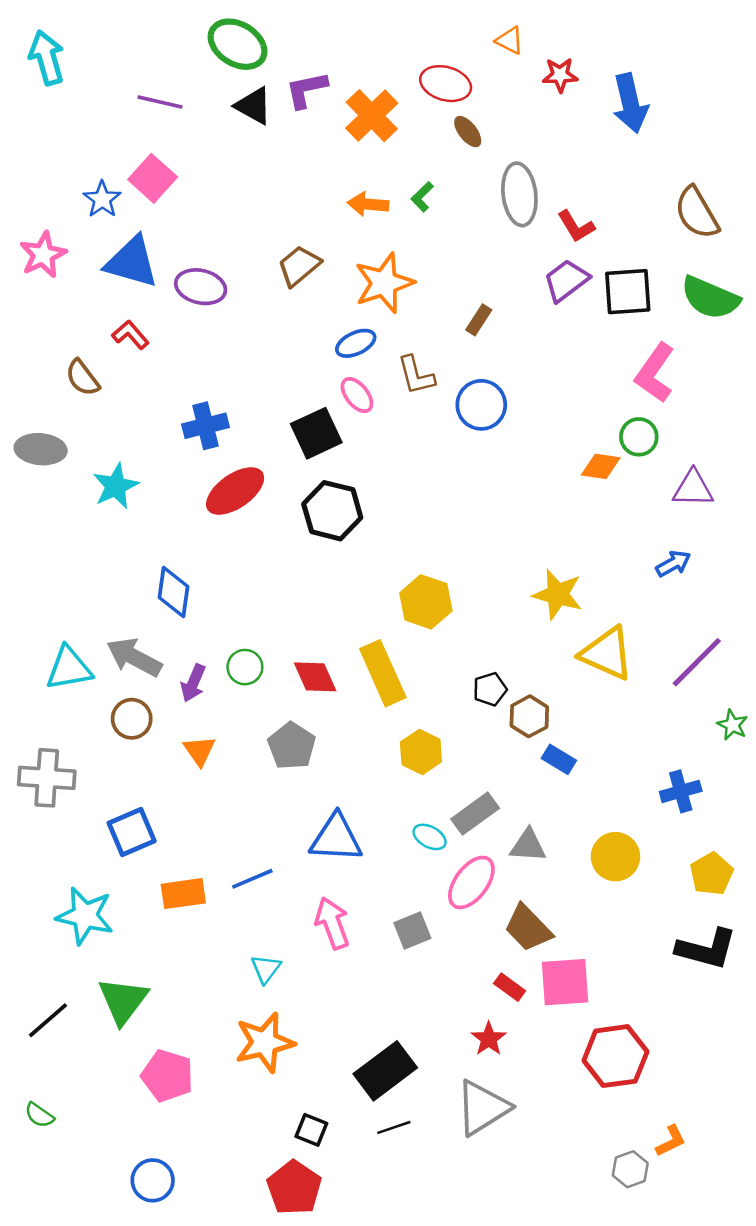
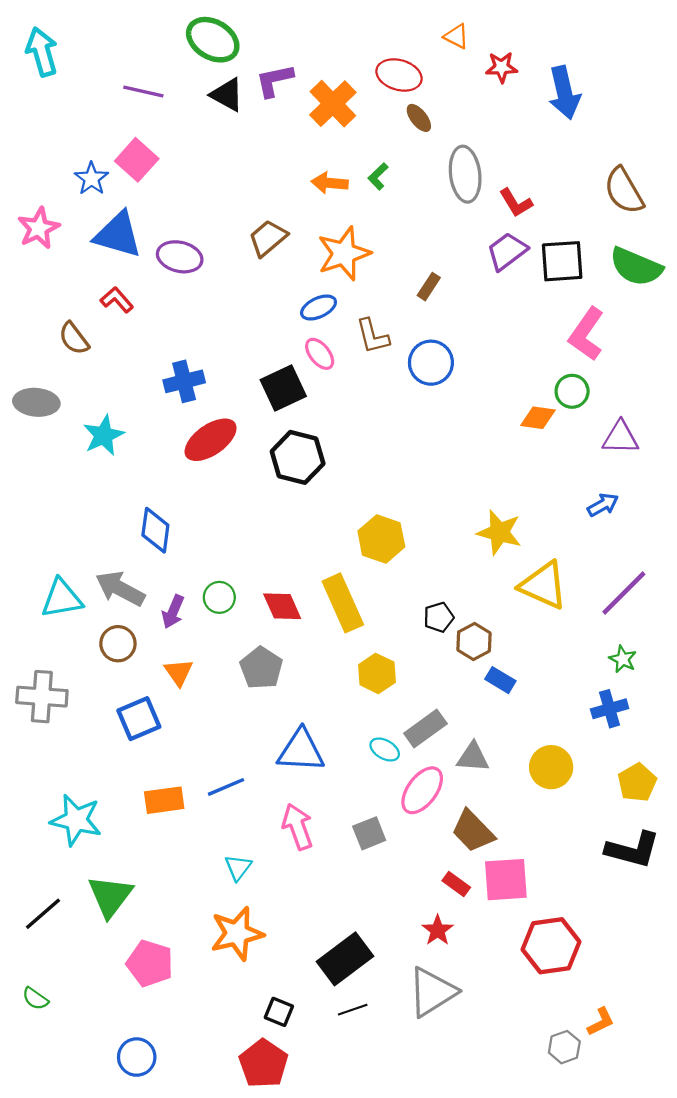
green star: (732, 725) -> (623, 659), moved
blue square: (132, 832) -> (139, 719), moved

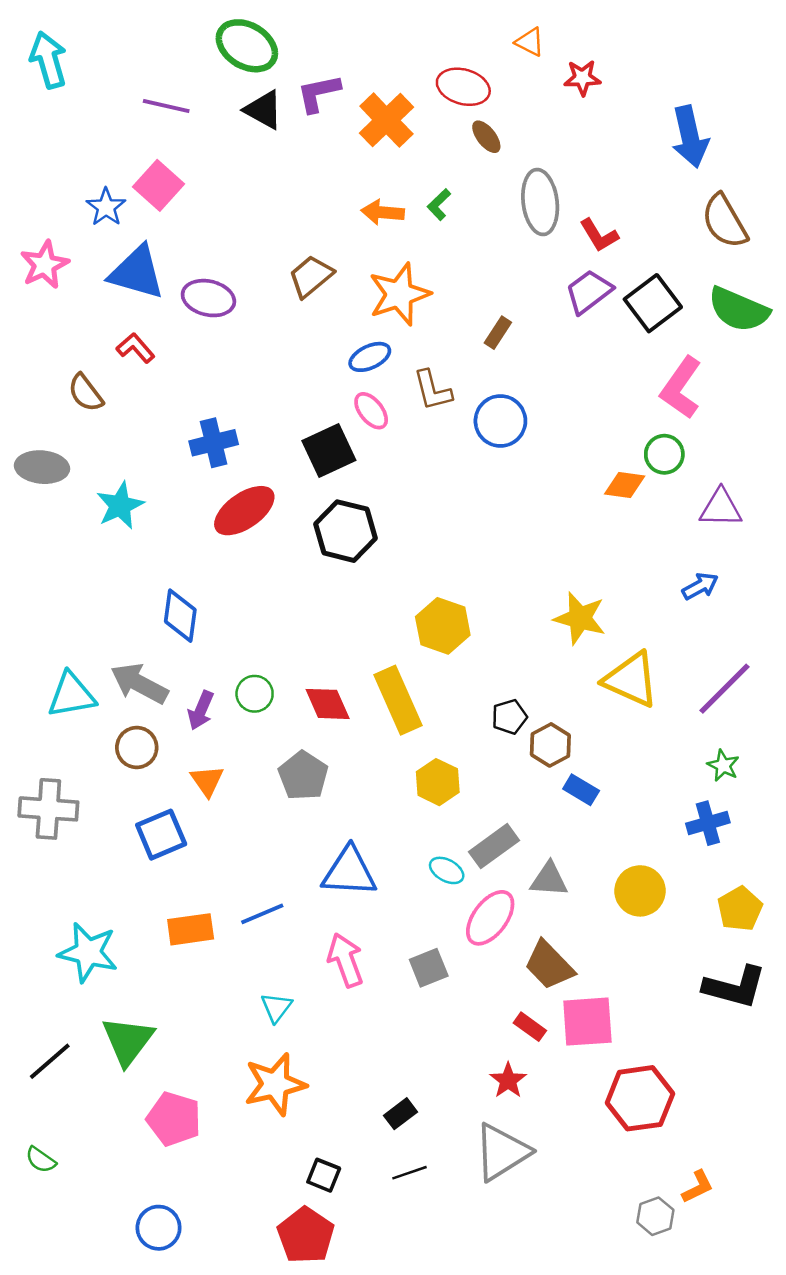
blue arrow: (564, 93) -> (690, 137), moved
black square: (562, 261) -> (653, 303), turned -33
black rectangle: (345, 959) -> (401, 1114), size x0.5

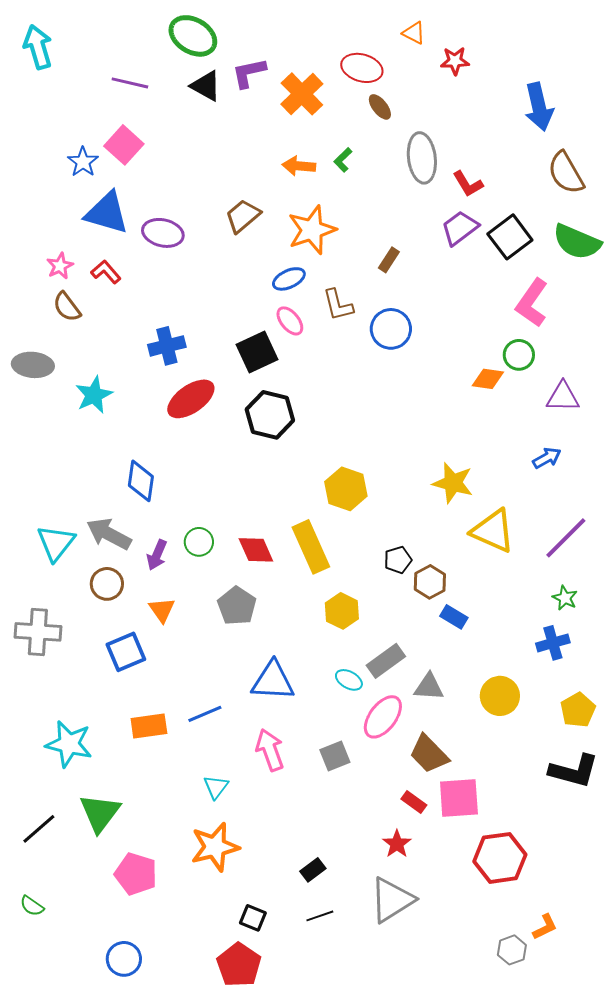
pink star: (45, 265) -> (60, 266), moved, size x0.7
cyan triangle: (71, 695) -> (56, 543), turned -42

